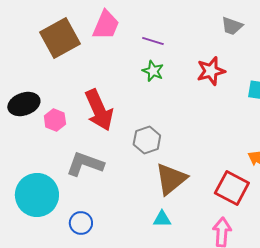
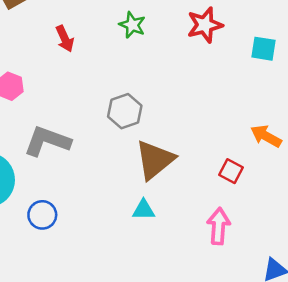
red arrow: (99, 110) -> (65, 39), moved, size x0.5
red square: (232, 188) -> (231, 171), size x0.6

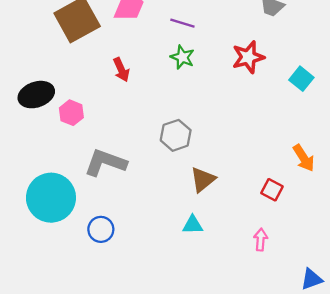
cyan square: (264, 49) -> (301, 79), turned 30
orange arrow: (266, 136) -> (304, 158), turned -152
brown triangle: (155, 160) -> (203, 180), size x0.7
pink arrow: (219, 226) -> (261, 240), size x0.7

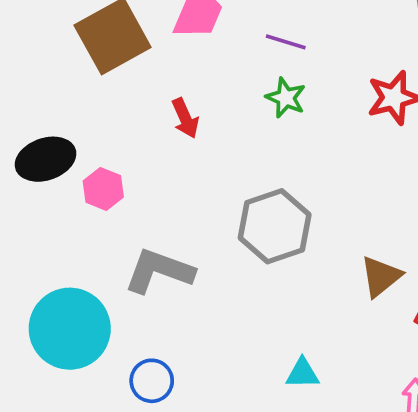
gray hexagon: (176, 135) -> (275, 226), size x1.4
brown triangle: (203, 180) -> (381, 276), moved

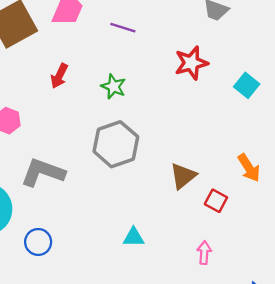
green star: (286, 98) -> (113, 87), moved
red arrow: (185, 118) -> (59, 76), turned 50

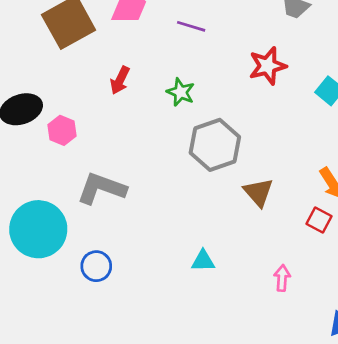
gray hexagon: (116, 144) -> (215, 145), moved
brown triangle: (183, 176) -> (258, 192), turned -32
red square: (216, 201) -> (319, 220), moved

